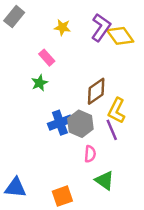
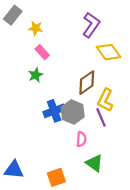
yellow star: (62, 27) -> (36, 28), moved
yellow diamond: (120, 36) -> (109, 52), moved

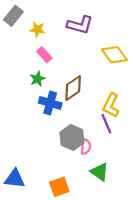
purple L-shape: (91, 25) -> (80, 25), moved, turned 70
brown diamond: (87, 83) -> (73, 88), moved
blue cross: (54, 111) -> (50, 103), moved, turned 36
gray hexagon: (73, 112) -> (72, 137), moved

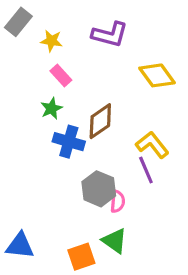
yellow L-shape: (111, 105) -> (152, 145), turned 115
green triangle: (99, 172) -> (114, 241), moved

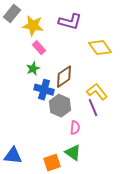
yellow star: (51, 41) -> (33, 26), size x1.5
gray hexagon: (99, 189) -> (60, 106), moved

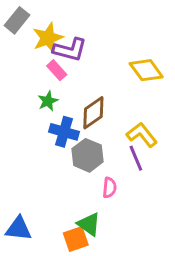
purple L-shape: (70, 22) -> (70, 50), moved
yellow star: (33, 26) -> (48, 38), turned -30
green triangle: (73, 153) -> (89, 224), moved

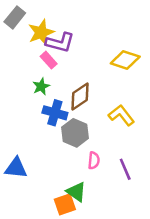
yellow diamond: (146, 70) -> (125, 60), turned -36
purple line: (136, 158) -> (125, 169), moved
blue triangle: (19, 229) -> (16, 168), moved

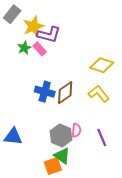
yellow diamond: (125, 60) -> (102, 65), moved
green star: (41, 86) -> (24, 48), moved
brown diamond: (80, 96) -> (65, 93), moved
gray hexagon: (75, 133) -> (61, 135), moved

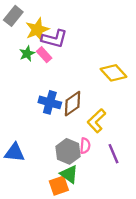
yellow diamond: (102, 65) -> (114, 73), turned 30
yellow L-shape: (99, 94) -> (96, 121), moved, turned -95

